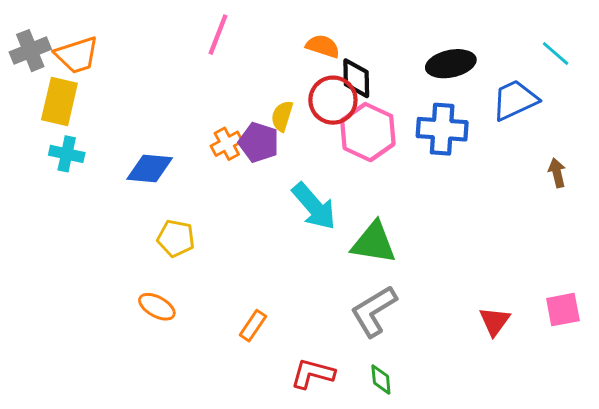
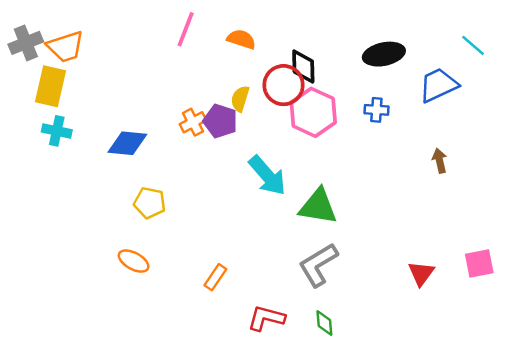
orange semicircle: (323, 46) -> (241, 39), moved
blue cross: (442, 129) -> (376, 110), size x0.6
brown arrow: (557, 173) -> (440, 161), moved

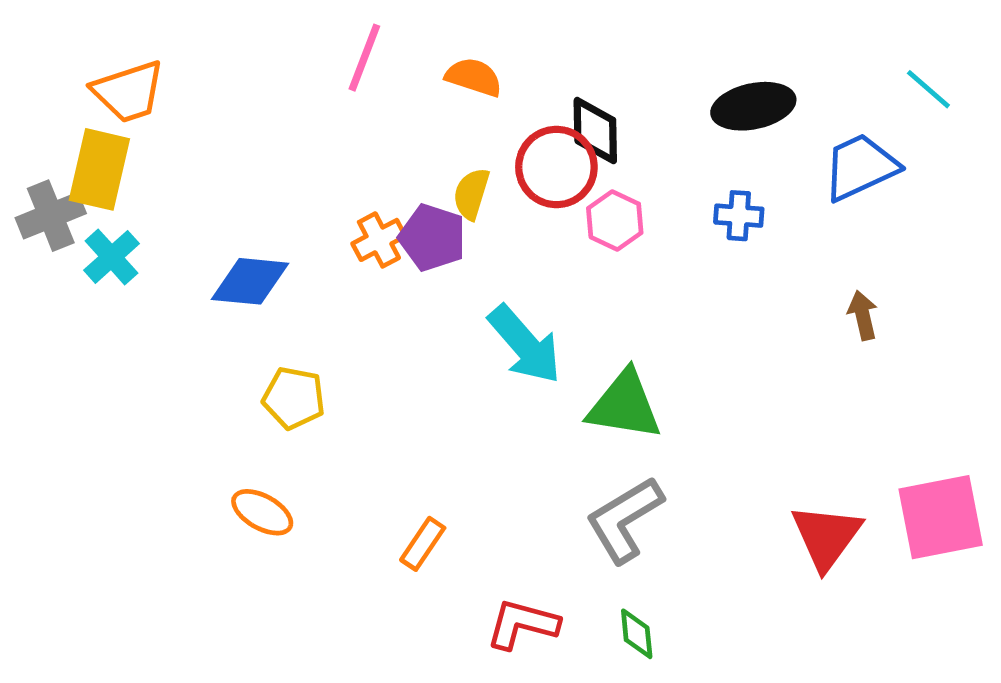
gray cross: (26, 43) -> (51, 216), moved
pink hexagon: (313, 112) -> (615, 220), size x0.6
cyan cross: (57, 131) -> (111, 257), turned 36
pink square: (479, 264) -> (941, 517), size x1.5
red triangle: (421, 273) -> (826, 537), size x1.4

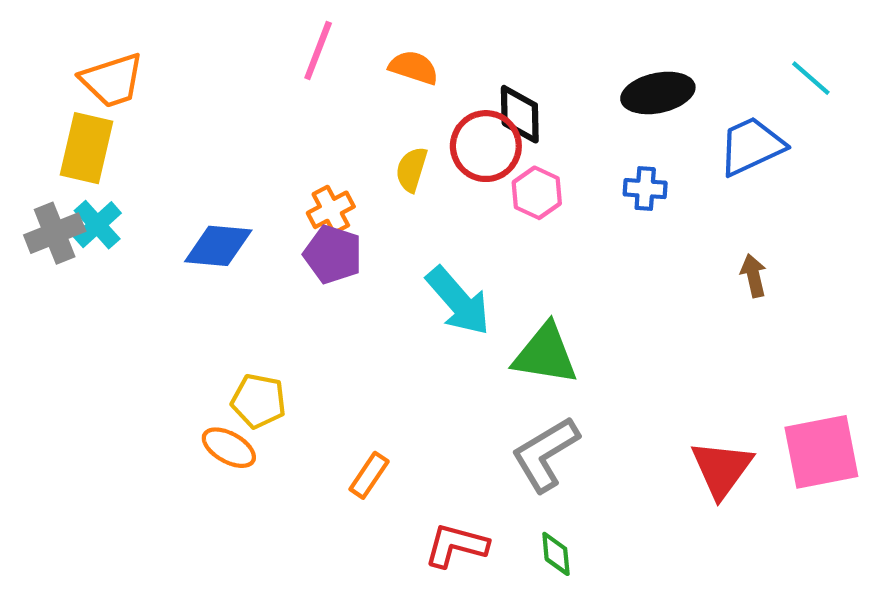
gray cross: (51, 216) -> (55, 233), moved
purple pentagon: (432, 238) -> (333, 254), moved
yellow pentagon: (294, 398) -> (259, 401), moved

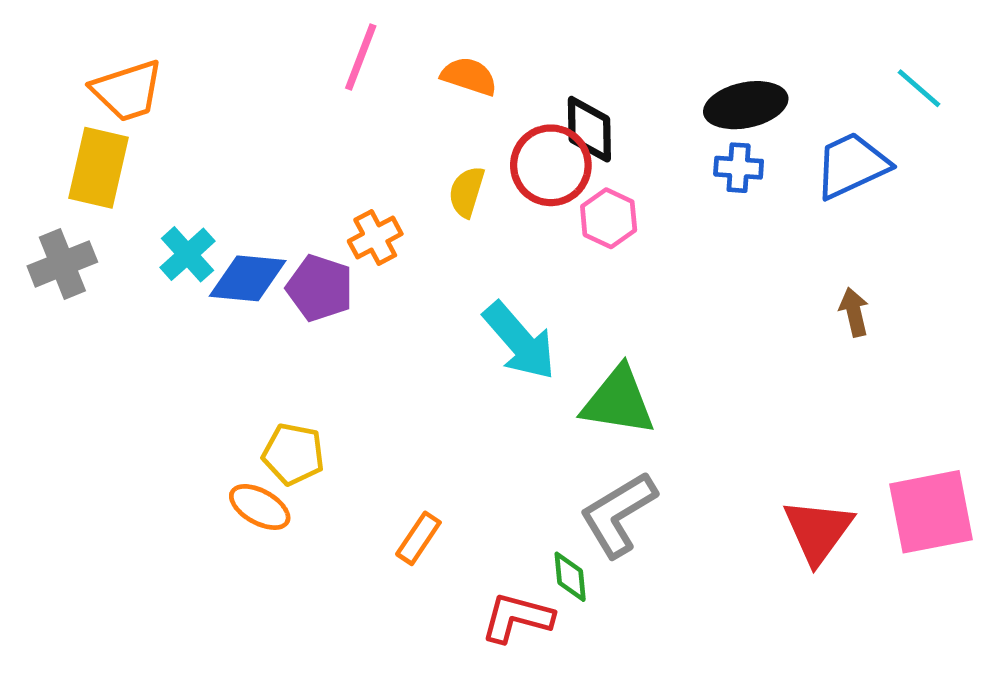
blue cross: (645, 189) -> (739, 168), moved
cyan cross: (97, 225) -> (187, 254), moved
purple pentagon: (333, 254) -> (320, 288), moved
green diamond: (556, 554) -> (570, 577), moved

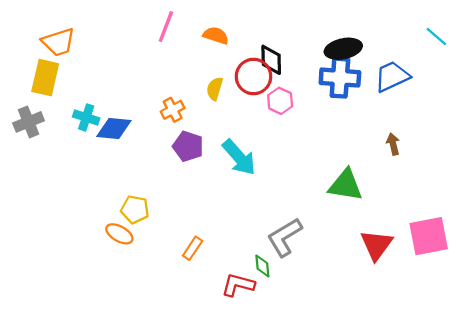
cyan line: (919, 88) -> (436, 37), moved
blue cross: (739, 168) -> (340, 78), size x1.8
cyan cross: (187, 254) -> (86, 117), turned -30
purple pentagon: (320, 288) -> (188, 146), moved
green triangle: (618, 401) -> (345, 185), moved

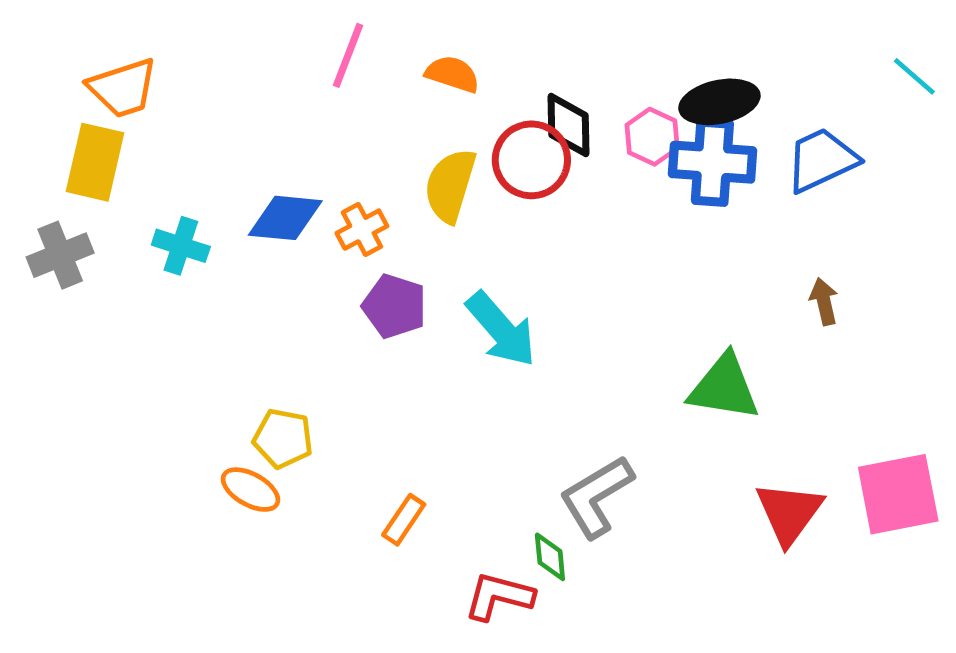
yellow semicircle: (215, 89) -> (450, 185), size x1.5
pink hexagon: (280, 101) -> (652, 137), moved
blue diamond: (114, 129) -> (285, 218), moved

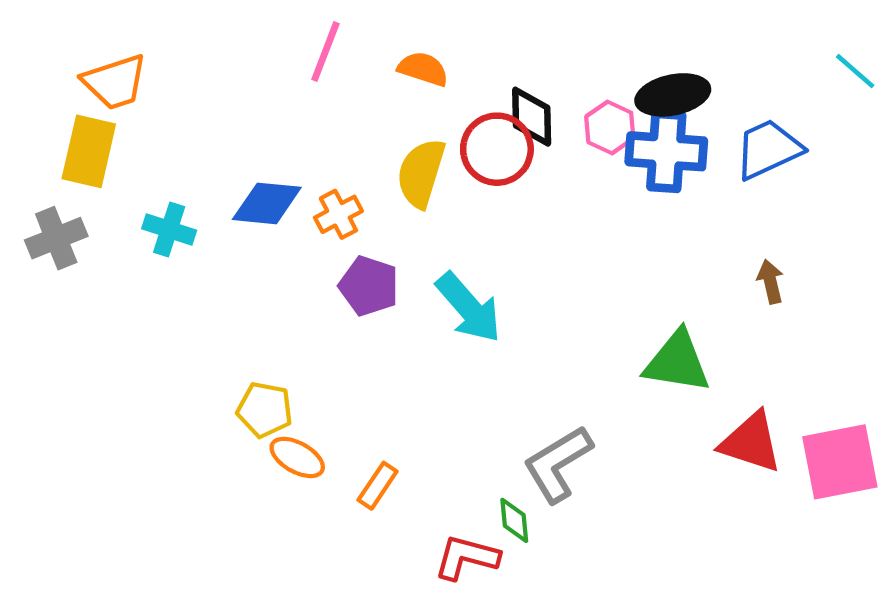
orange ellipse: (250, 490) -> (297, 457), moved
red triangle: (789, 513) -> (751, 442), moved, turned -48

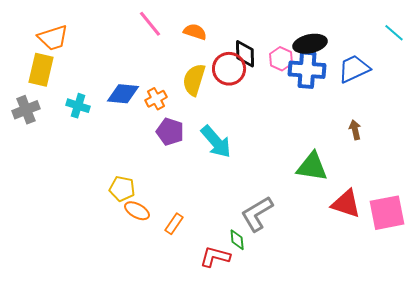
pink line: (325, 52) -> (150, 24), turned -60

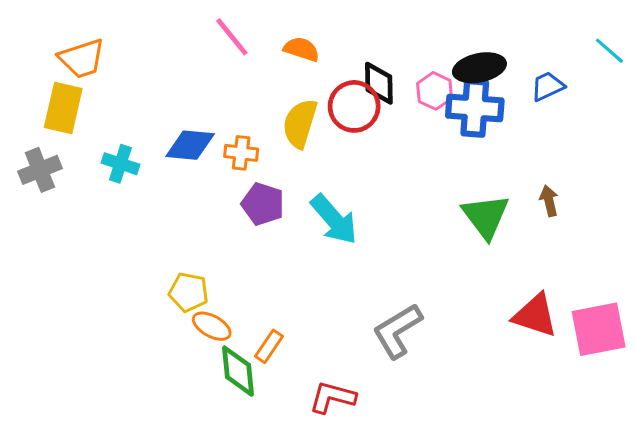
blue trapezoid: (354, 69) -> (548, 86), moved, size x0.7
orange cross: (156, 99) -> (241, 153), turned 35
green triangle: (312, 167) -> (486, 216), moved, turned 44
green diamond: (237, 240) -> (238, 371), moved, size x1.6

